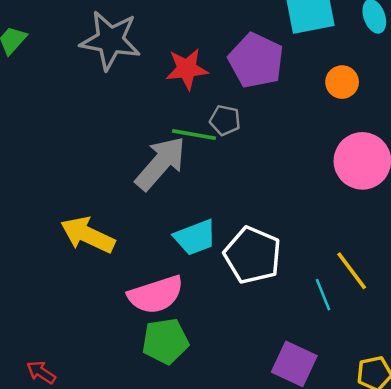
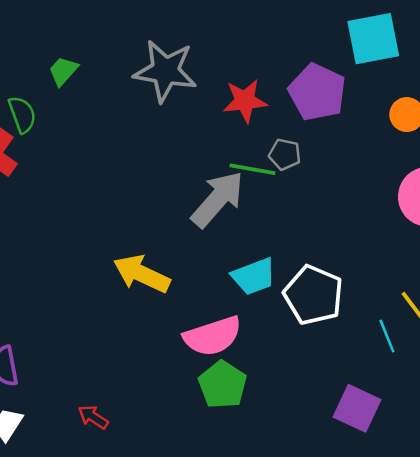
green pentagon: (165, 341) -> (223, 385), turned -30

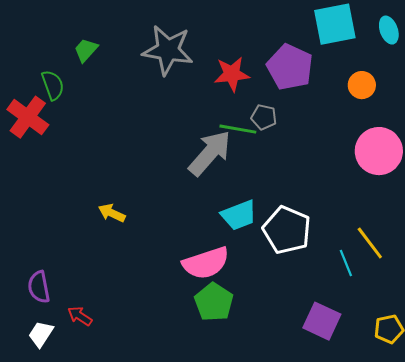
yellow arrow: (142, 274) -> (112, 213), moved, size x0.6
red arrow: (93, 417) -> (80, 316), moved

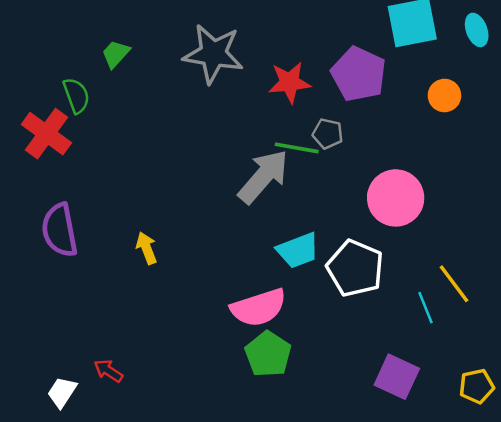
pink circle: (379, 151) -> (396, 198), moved
yellow arrow: (112, 213) -> (147, 248), turned 44
purple semicircle: (39, 287) -> (60, 230), moved, size x1.4

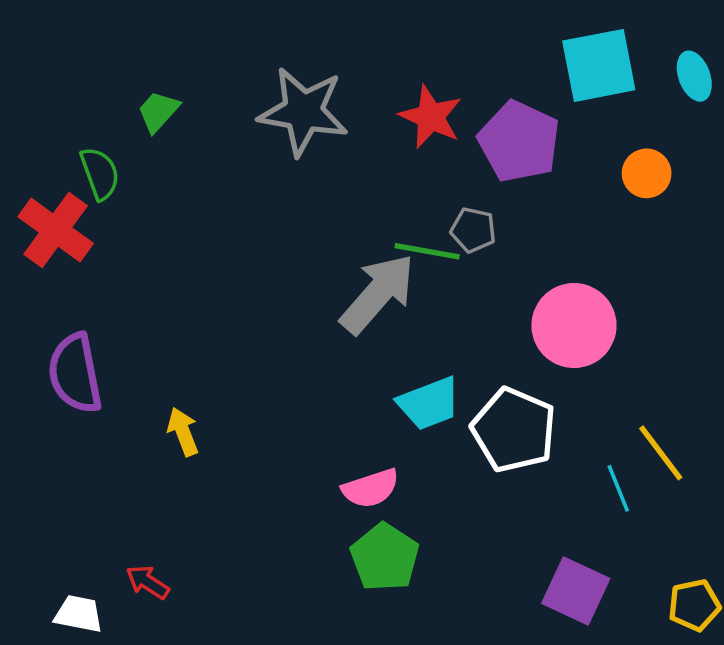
red star: (290, 82) -> (431, 117), moved, turned 30
yellow arrow: (147, 248) -> (183, 432), moved
pink semicircle: (259, 308) -> (371, 488), size x0.7
white trapezoid: (62, 392) -> (79, 614), turned 68

